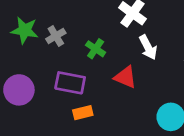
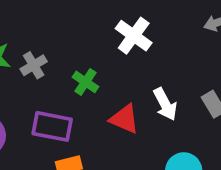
white arrow: (148, 47) -> (165, 104), moved

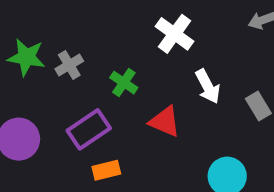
white arrow: (165, 104) -> (208, 86), moved
purple rectangle: (52, 126) -> (89, 129), turned -45

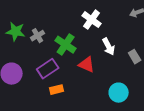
green cross: (124, 83) -> (66, 45), size x1.5

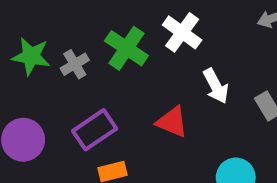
green cross: (66, 45) -> (126, 48), moved

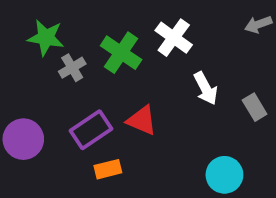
green star: (31, 56) -> (46, 38), moved
red triangle: (172, 122) -> (142, 120), moved

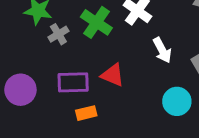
purple rectangle: (91, 130) -> (73, 82), turned 32
cyan circle: (224, 175) -> (177, 101), moved

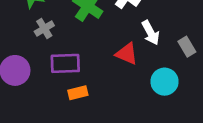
gray cross: (58, 34) -> (44, 28), moved
red triangle: (113, 75) -> (127, 54), moved

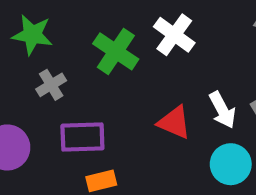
white arrow: (151, 33) -> (222, 110), moved

